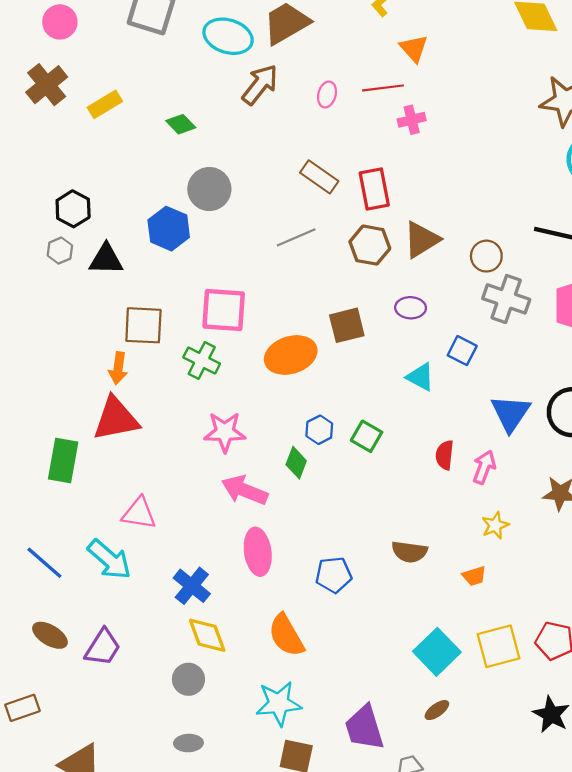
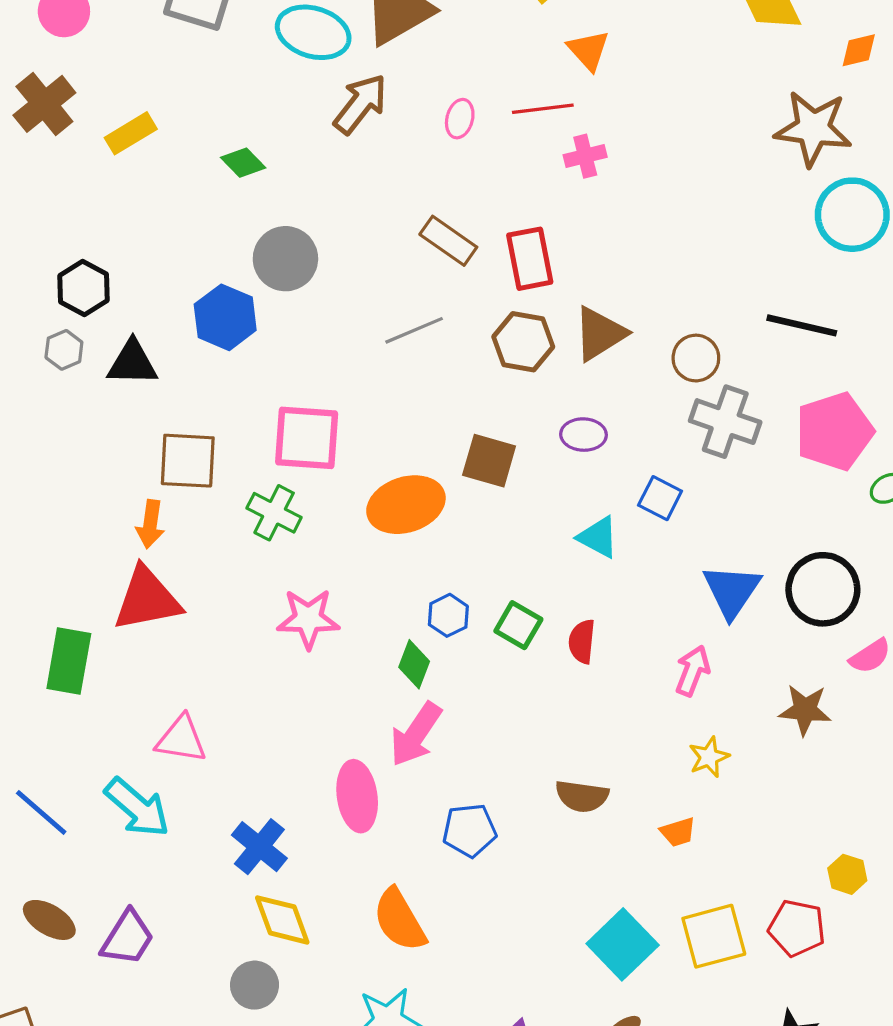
brown square: (347, 325) -> (489, 461), turned 30
red semicircle: (445, 455) -> (582, 641), moved
pink arrow: (245, 490) -> (416, 734), moved, turned -78

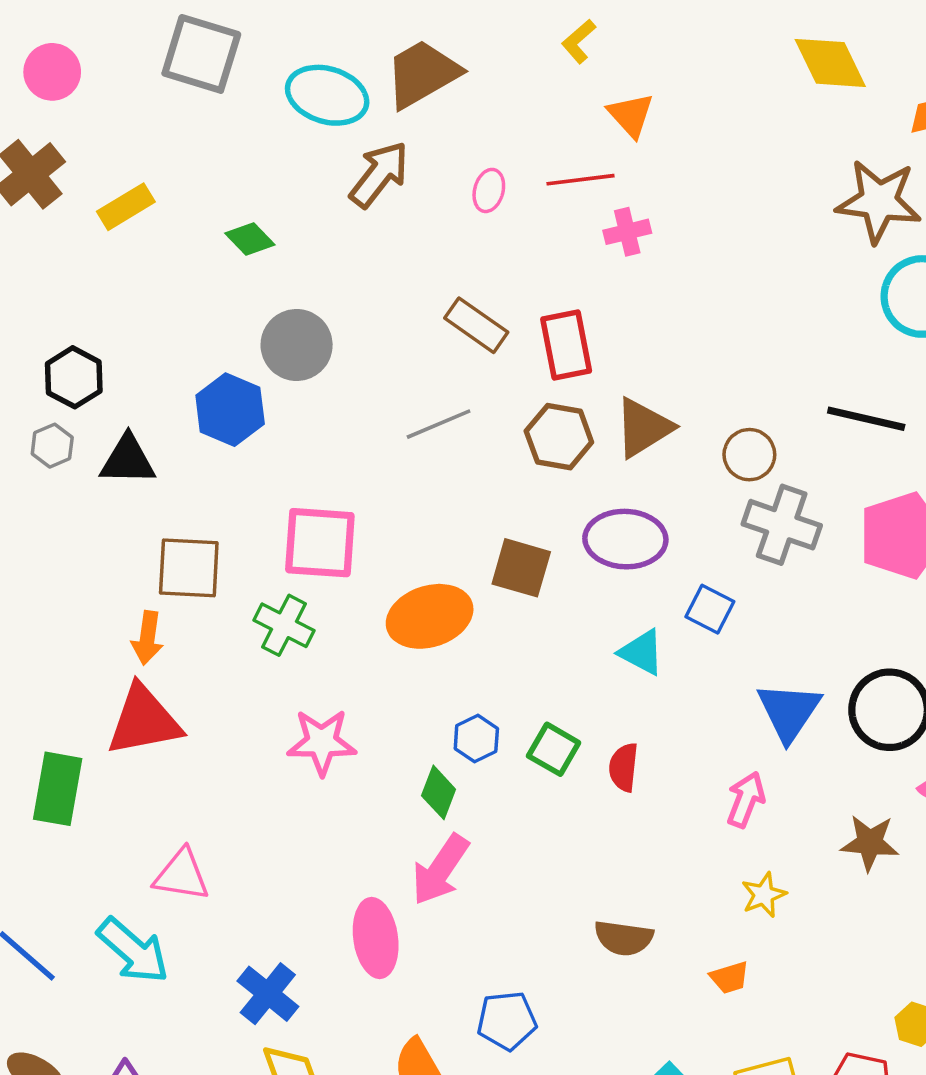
purple ellipse: (584, 435) -> (625, 539), size x1.6
blue pentagon: (469, 830) -> (507, 1021), moved

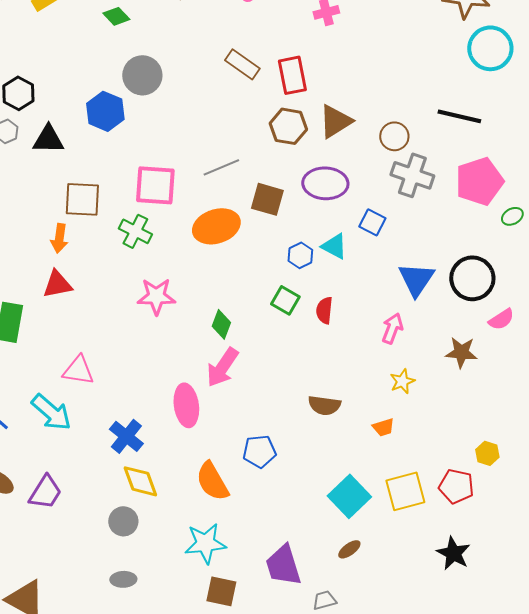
gray line: (439, 424) -> (221, 167), moved
red triangle: (144, 721) -> (57, 284), size x0.7
blue hexagon: (476, 739) -> (300, 255), moved

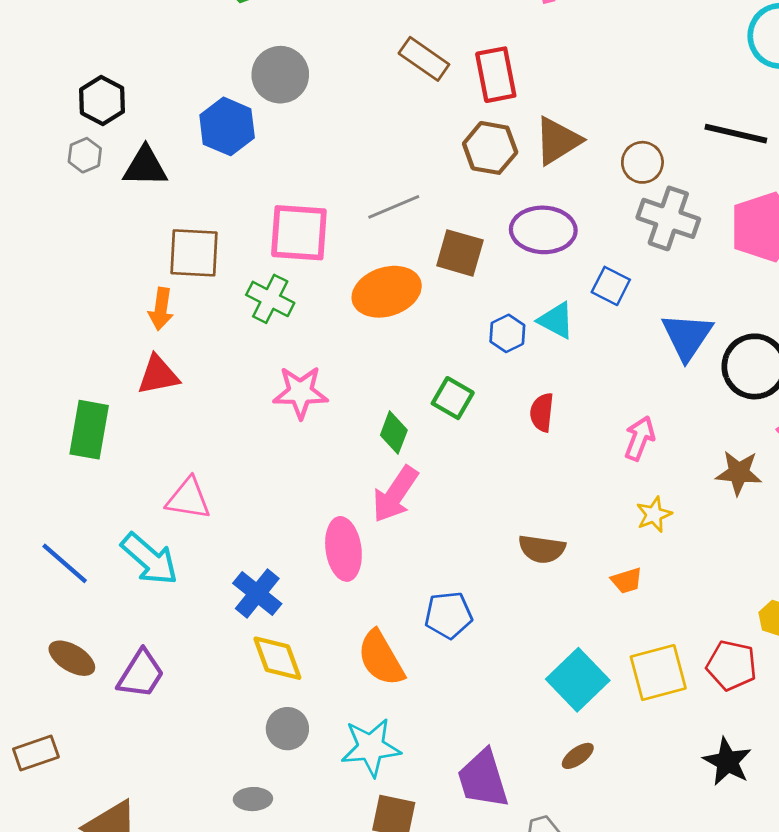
blue triangle: (416, 279) -> (687, 336), moved
green square: (285, 300) -> (453, 398), moved
gray circle: (123, 521) -> (287, 729), moved

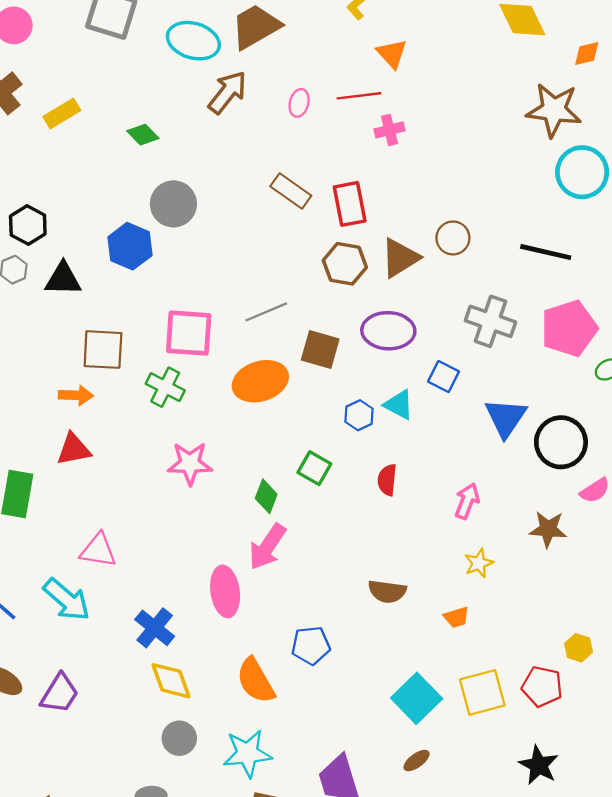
brown circle: (642, 162) -> (453, 238), moved
orange arrow: (161, 309) -> (76, 395), turned -96

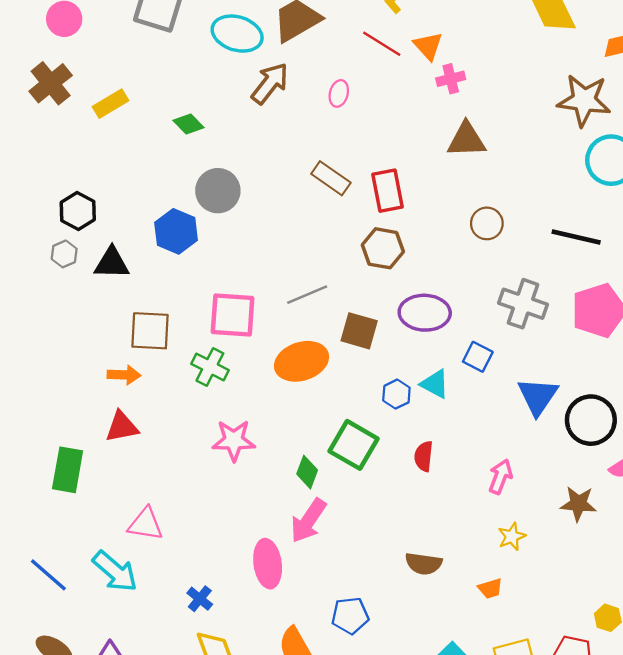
red line: (359, 96) -> (382, 44), moved, turned 39
pink cross: (390, 130) -> (451, 79), moved
brown triangle: (400, 258) -> (467, 140), moved, turned 30
green square: (314, 468) -> (353, 445), size x1.5
blue cross: (155, 628) -> (200, 599), size x0.7

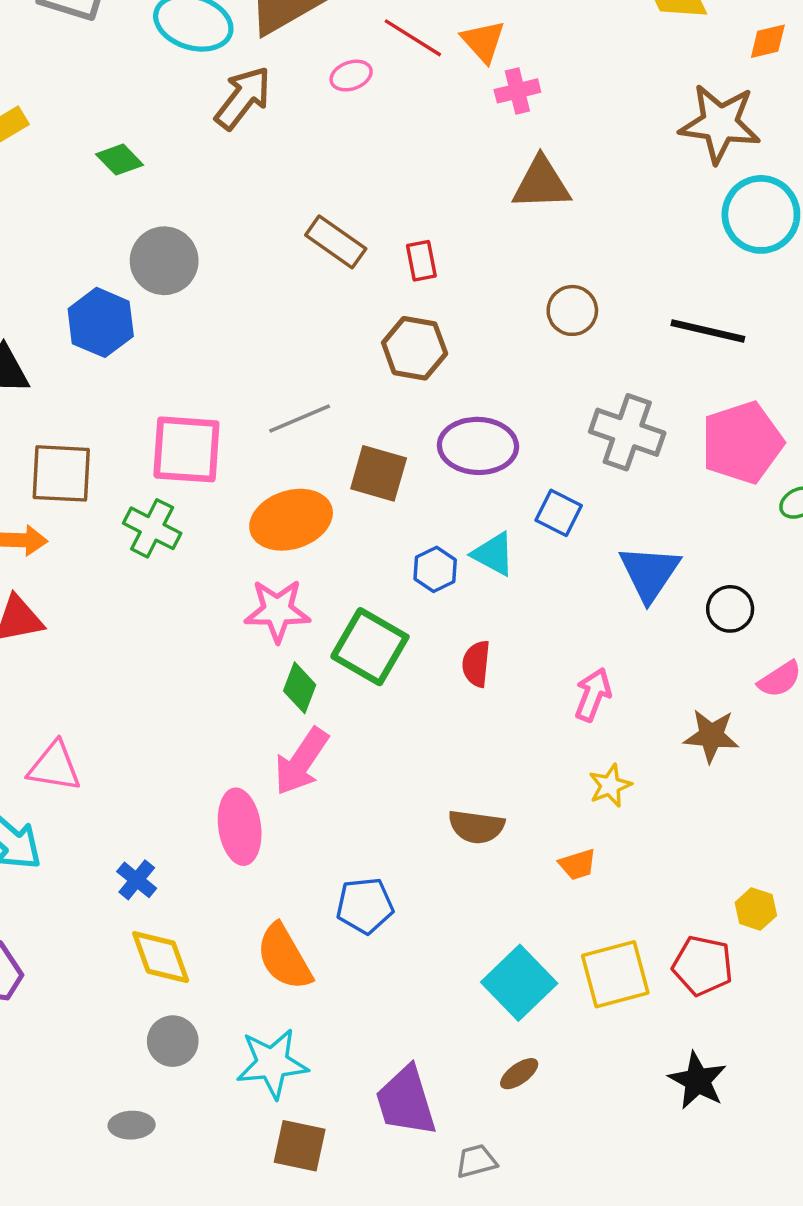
pink ellipse: (339, 93) -> (351, 76), moved, turned 55
red rectangle: (387, 191) -> (421, 261), size x0.6
black circle: (591, 420) -> (730, 609), size x0.6
pink star: (234, 440) -> (277, 611), moved

